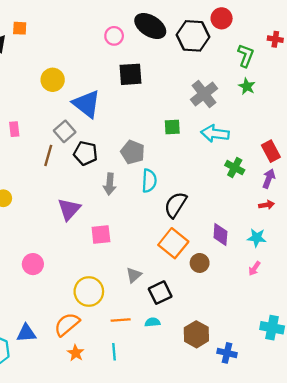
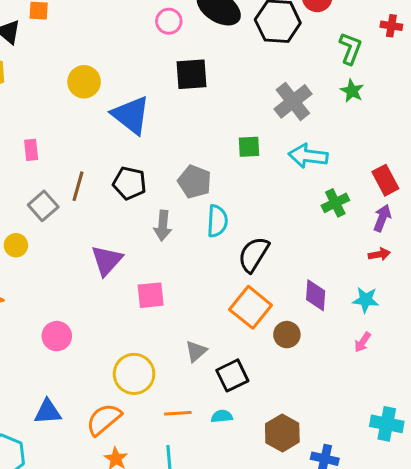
gray square: (65, 131) -> (43, 206), moved
green cross: (235, 168) -> (335, 203), turned 36
blue triangle: (26, 333) -> (48, 412), moved

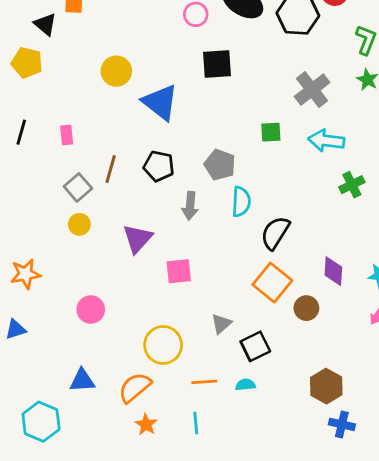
yellow circle: (16, 245) -> (79, 224), moved
brown hexagon: (282, 433) -> (326, 386), moved

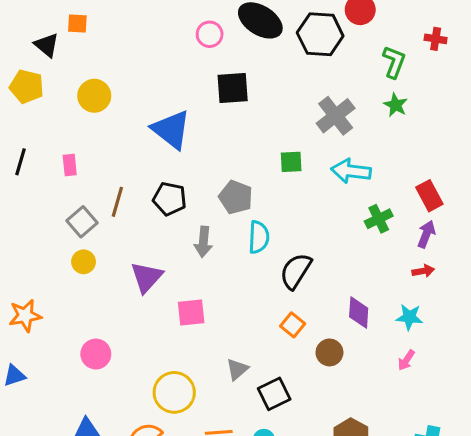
yellow circle: (116, 71) -> (94, 96), moved
orange square: (272, 283) -> (293, 325), size x0.6

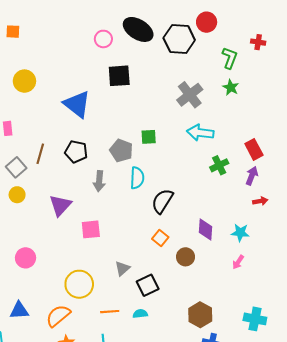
green square: (291, 162) -> (149, 137), moved
red arrow: (423, 271) -> (260, 201), moved

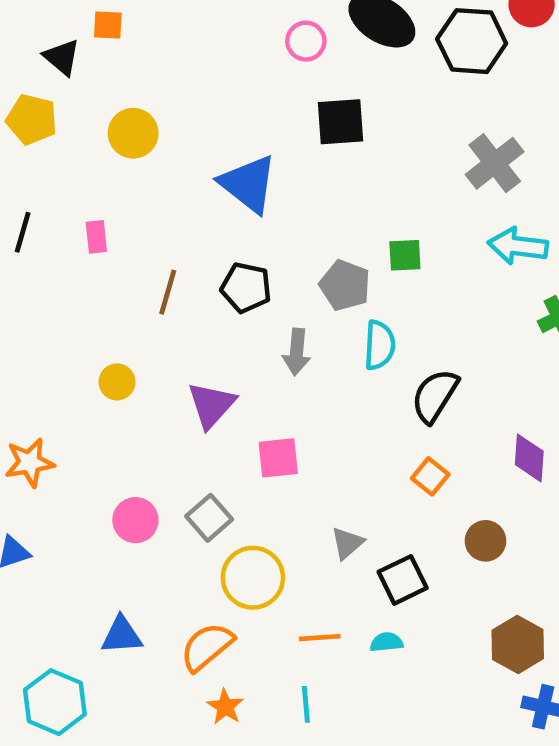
gray square: (16, 167) -> (209, 518), moved
brown circle: (185, 257) -> (486, 541), moved

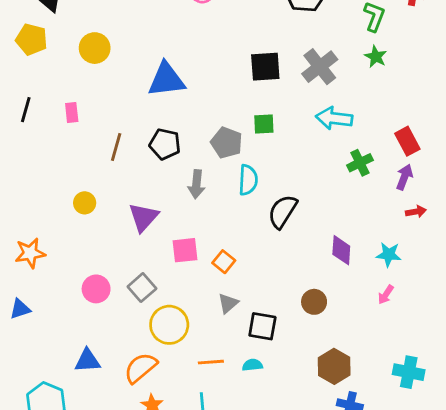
black square: (340, 122) -> (265, 67), moved
blue triangle: (248, 184) -> (166, 80), turned -45
orange square: (430, 476) -> (224, 262), moved
black square: (403, 580) -> (262, 326), turned 36

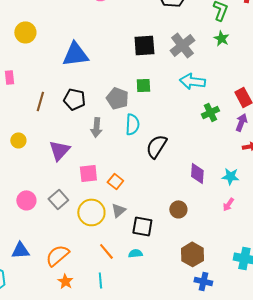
yellow circle: (169, 325) -> (91, 212), moved
orange line: (211, 362) -> (106, 251), turned 54

